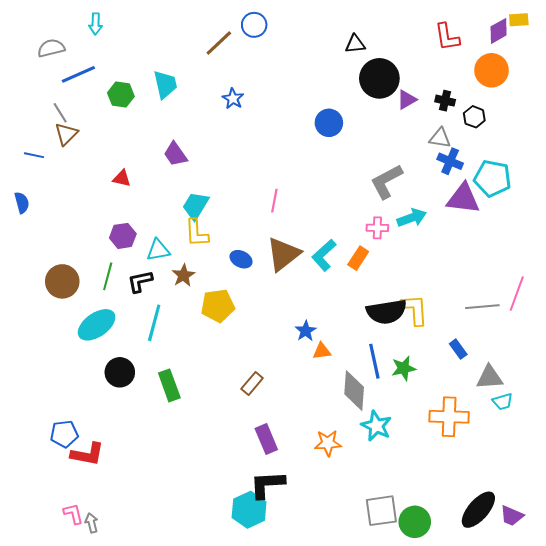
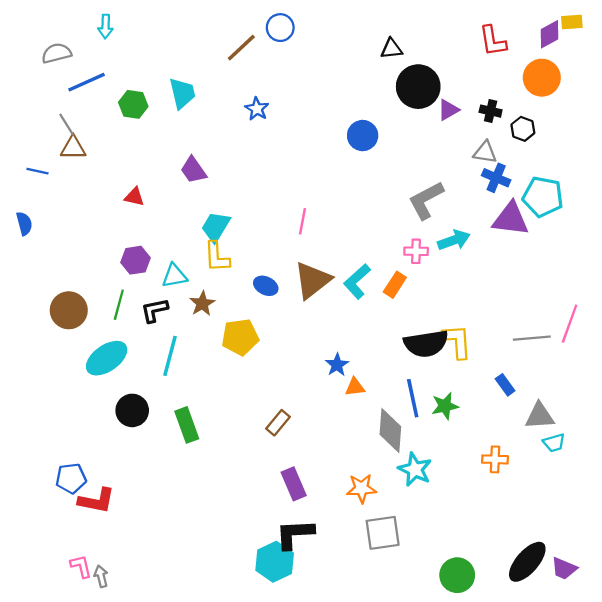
brown triangle: (66, 134) -> (73, 148), turned 45
orange cross: (449, 417) -> (495, 459), size x0.6
gray square: (381, 511) -> (383, 533), moved

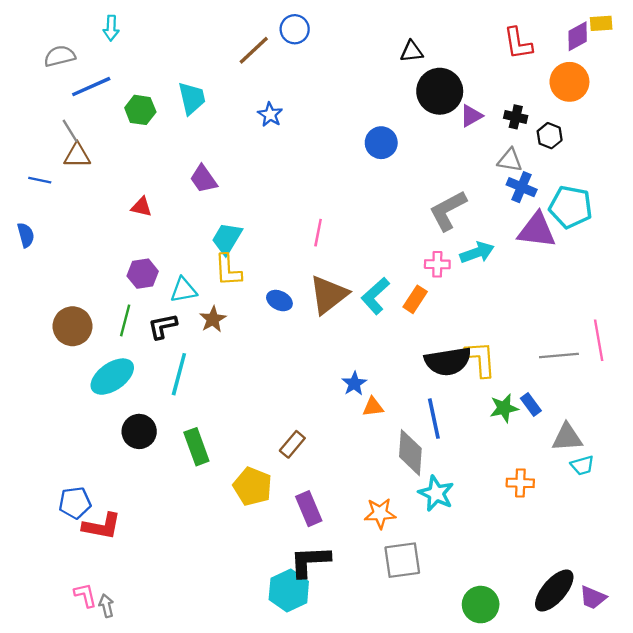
pink line: (570, 324) -> (599, 340), turned -30
yellow pentagon: (240, 337) -> (253, 486), moved, turned 30
green star: (445, 406) -> (504, 408), moved

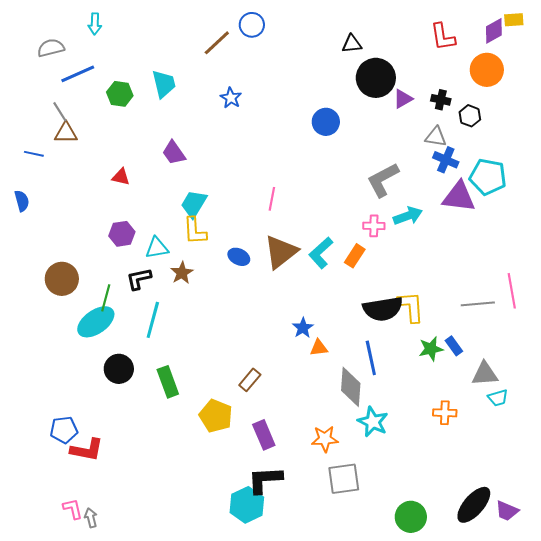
green line: (125, 320) -> (106, 298), moved

